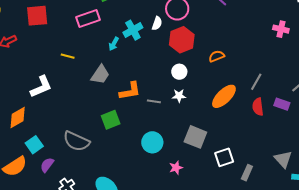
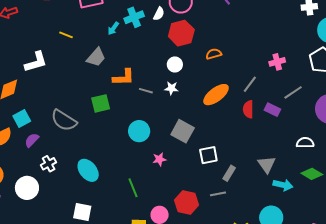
pink cross: (281, 29) -> (277, 62), moved, turned -35

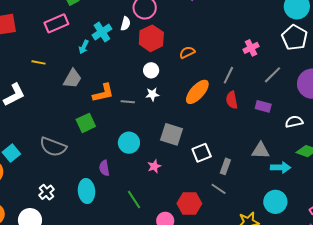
purple rectangle: (272, 110) -> (263, 106), moved
purple semicircle: (32, 140) -> (104, 168), moved, turned -42
gray triangle: (267, 164) -> (261, 151), turned -42
cyan ellipse: (88, 170) -> (87, 191), turned 45
gray line: (218, 194) -> (219, 189), turned 56

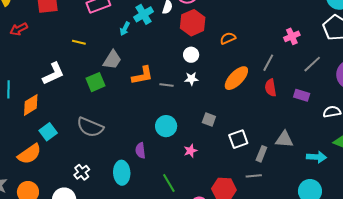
green square: (86, 123) -> (95, 82), moved
gray square: (172, 134) -> (209, 119), size x0.6
gray triangle: (261, 151) -> (284, 139), moved
gray line: (219, 189) -> (254, 176), turned -42

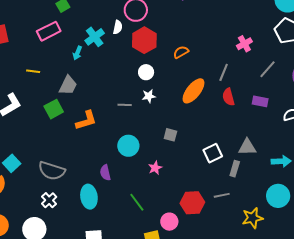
orange L-shape: (142, 75) -> (86, 120), moved
gray semicircle: (90, 127) -> (52, 171), moved
white square: (238, 139) -> (213, 153), moved
gray rectangle: (261, 154) -> (235, 169), moved
gray line: (254, 176) -> (222, 195), moved

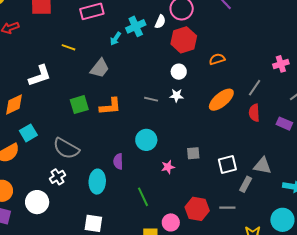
green square: (54, 109) -> (79, 105), moved
gray square: (170, 135) -> (193, 153), moved, turned -32

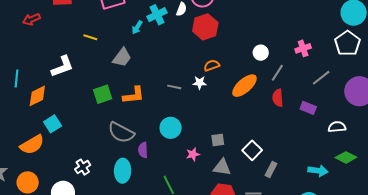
orange semicircle: (217, 59) -> (212, 65), moved
white circle: (179, 72) -> (261, 53), moved
gray semicircle: (66, 149) -> (121, 133), moved
white square: (227, 164) -> (252, 150), turned -30
gray triangle: (262, 166) -> (222, 167), moved

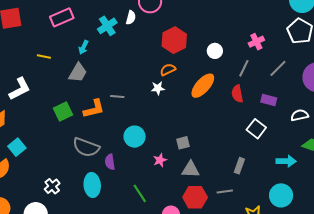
cyan arrow: (137, 27) -> (83, 47), moved
red hexagon: (205, 27) -> (174, 40), moved
gray line: (277, 73) -> (244, 68), moved
gray line: (174, 87) -> (117, 96), moved
white square: (252, 150) -> (256, 129), moved

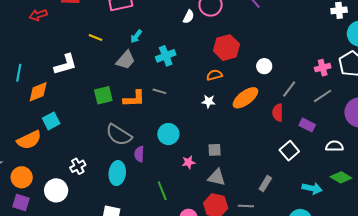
cyan cross: (107, 26) -> (166, 56), moved
pink cross: (256, 42) -> (323, 68), moved
white star: (158, 88) -> (209, 101), moved

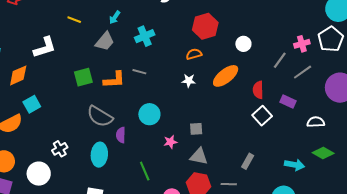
gray line: (289, 89) -> (280, 60), moved
white square: (289, 151) -> (262, 116), moved

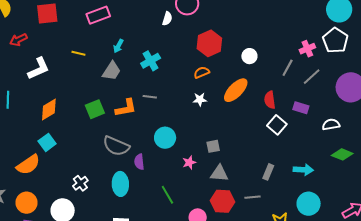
white L-shape: (45, 47) -> (39, 69), moved
orange diamond: (18, 75) -> (49, 109), moved
cyan arrow: (295, 165) -> (303, 170), moved

